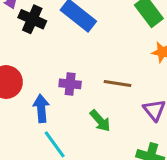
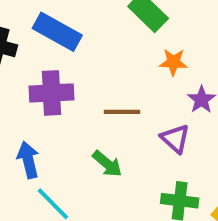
purple cross: (70, 84) -> (51, 93), moved, size x1.5

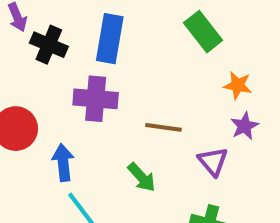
blue rectangle: (57, 32) -> (110, 39), turned 63
orange star: (173, 62) -> (238, 85), moved

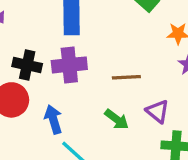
black cross: (49, 45) -> (27, 65), moved
purple triangle: (213, 161) -> (158, 111), moved

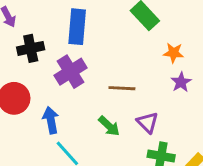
black cross: (27, 65) -> (31, 48), moved, turned -30
purple cross: (69, 65) -> (71, 72), turned -32

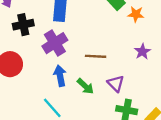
orange star: (174, 53) -> (136, 14), moved
blue arrow: (51, 120) -> (60, 76), moved

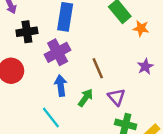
brown line: (96, 56) -> (98, 68), turned 60
green arrow: (85, 86) -> (86, 98), turned -102

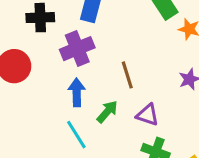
purple triangle: (116, 97) -> (148, 115), turned -36
cyan line: (51, 118) -> (76, 135), moved

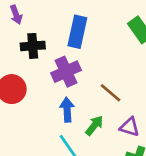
brown line: (127, 75) -> (111, 93), turned -30

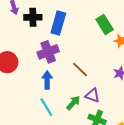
black cross: (33, 46) -> (33, 17), moved
green arrow: (94, 125) -> (73, 103), moved

